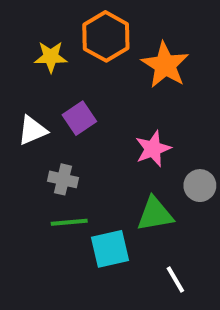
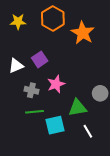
yellow star: (51, 57) -> (18, 22), moved
pink star: (153, 149) -> (56, 84), moved
white line: (175, 280) -> (88, 131), moved

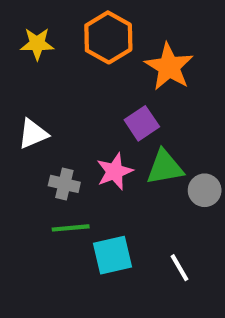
purple square: (40, 59) -> (142, 123), moved
green triangle: (78, 108) -> (165, 167), moved

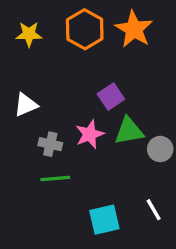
orange star: (169, 67) -> (134, 29), moved
cyan square: (112, 255) -> (104, 220), moved
white line: (179, 268) -> (154, 210), moved

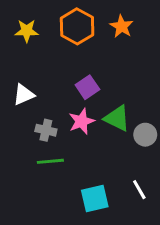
orange star: (134, 29) -> (122, 26), size x0.7
purple square: (111, 97) -> (87, 87), moved
green triangle: (129, 131) -> (117, 118), turned 36

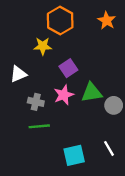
orange star: (122, 26) -> (107, 20), moved
yellow star: (27, 31) -> (43, 46), moved
green triangle: (117, 118) -> (92, 93), turned -35

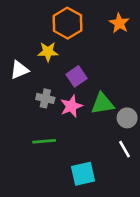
white triangle: (18, 74) -> (19, 70), moved
gray cross: (36, 102) -> (45, 98), moved
white line: (109, 148) -> (125, 149), moved

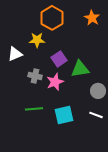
green triangle: (102, 104) -> (80, 69), moved
white line: (125, 149) -> (96, 115), turned -40
cyan square: (83, 174) -> (64, 115), moved

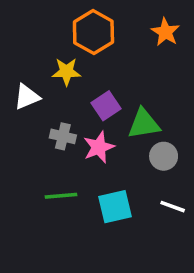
gray circle: (98, 91) -> (164, 156), moved

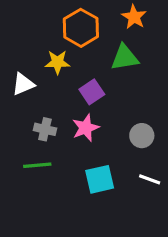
orange star: (165, 32) -> (134, 17), moved
green triangle: (144, 124) -> (125, 57), moved
gray cross: (63, 136) -> (45, 129), moved
green line: (61, 196) -> (37, 165), moved

